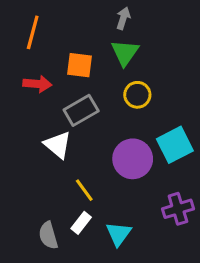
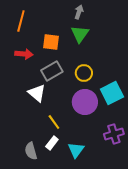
yellow circle: (137, 95) -> (84, 73), moved

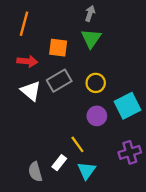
white triangle: (37, 93) -> (31, 91), moved
purple circle: (85, 102) -> (97, 116), size x0.7
yellow line: (54, 122) -> (77, 144), moved

